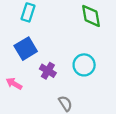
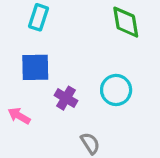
blue square: (26, 49) -> (35, 67), turned 30

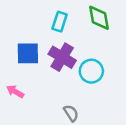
cyan rectangle: (38, 17) -> (60, 22), moved
purple cross: (66, 98) -> (62, 57), moved, size x1.5

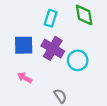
pink arrow: (15, 91) -> (25, 78), moved

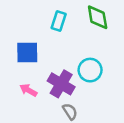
purple cross: (53, 48) -> (61, 84), moved

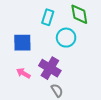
cyan circle: (90, 70) -> (66, 38), moved

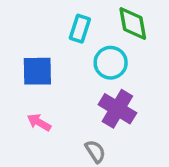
purple cross: (50, 68) -> (117, 109), moved

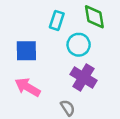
pink arrow: (39, 122) -> (28, 87), size x1.5

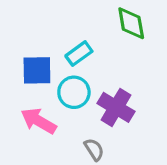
cyan rectangle: (57, 20) -> (79, 54), moved, turned 36
cyan circle: (79, 45) -> (74, 92), moved

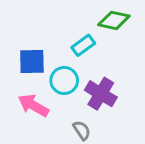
green diamond: (131, 23) -> (114, 20), turned -68
cyan rectangle: (79, 54) -> (83, 45), moved

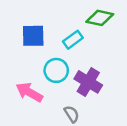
blue square: (32, 61) -> (33, 36), moved

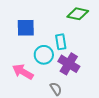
cyan rectangle: (73, 40) -> (61, 42), moved, turned -63

